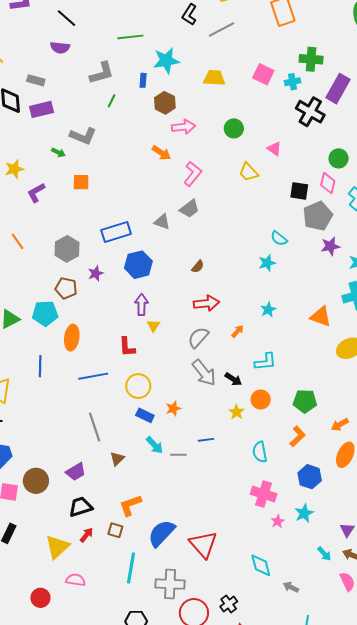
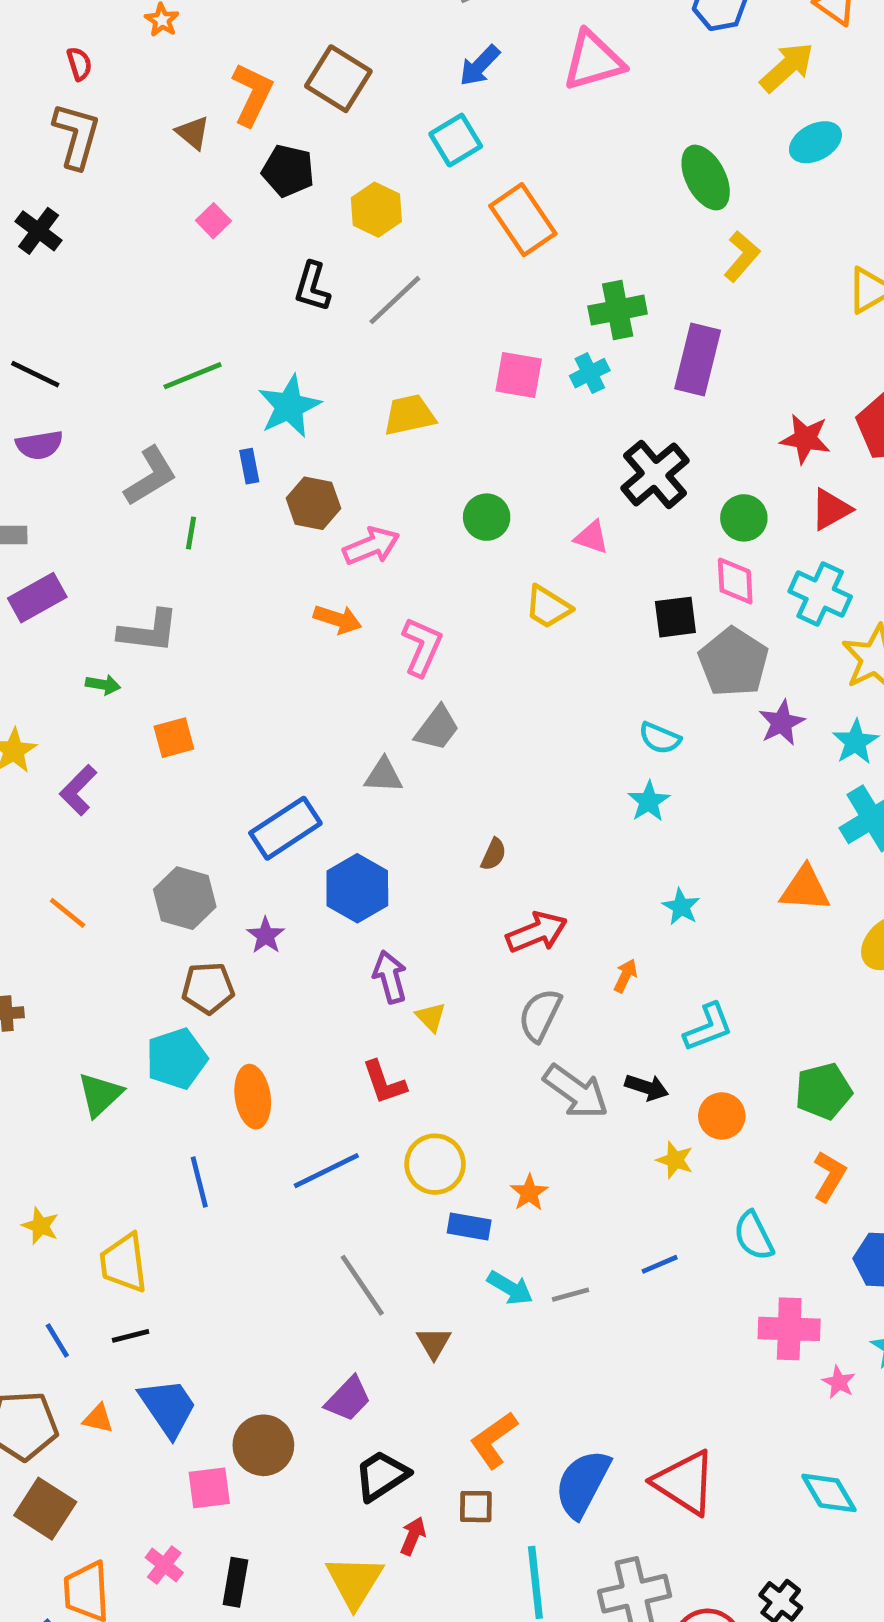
black cross: (310, 112) -> (655, 474), moved, turned 36
blue line: (206, 440) -> (660, 1264), moved

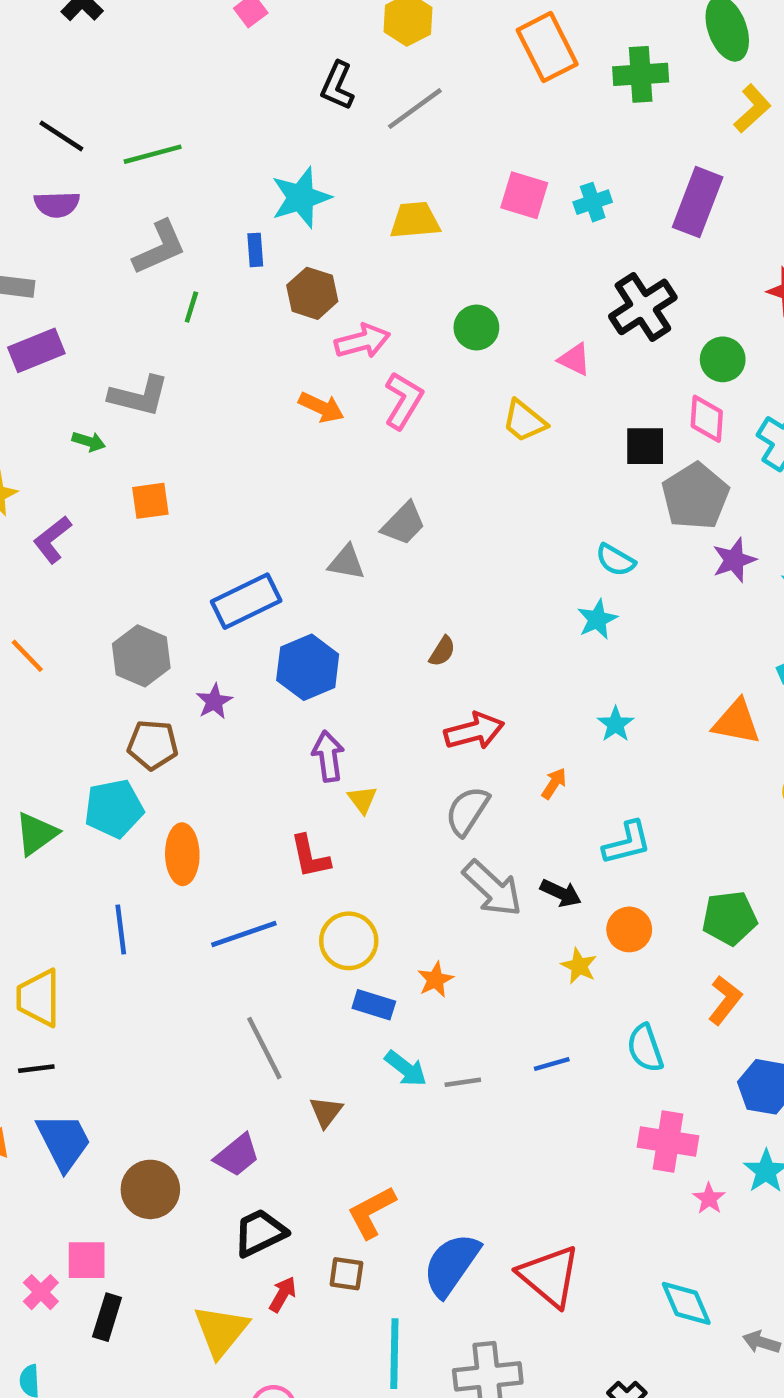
green cross: (618, 310) -> (641, 74), moved
green line: (193, 376) -> (153, 154), moved
pink L-shape: (422, 647) -> (403, 400), moved
pink square: (209, 1488) -> (87, 1260), moved

